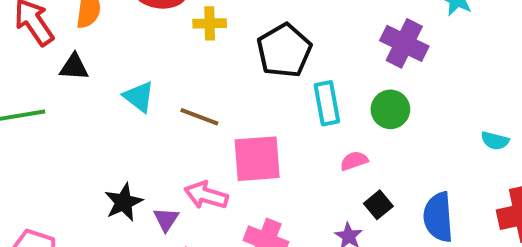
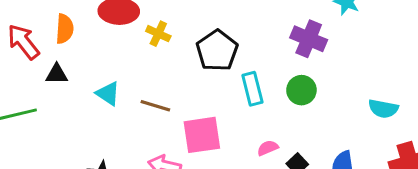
yellow cross: (210, 23) -> (158, 34), turned 30
cyan semicircle: (495, 141) -> (383, 109), size x1.4
pink semicircle: (354, 161) -> (268, 148), moved

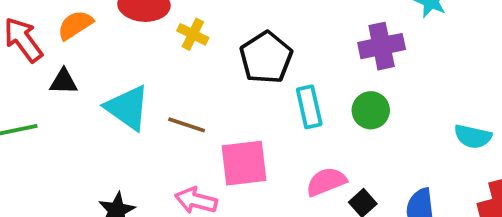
orange semicircle: (65, 29) -> (75, 25), turned -128
purple cross: (309, 39) -> (382, 46), turned -36
cyan triangle: (108, 94) -> (127, 108), size x1.5
pink semicircle: (268, 148) -> (326, 182), size x1.5

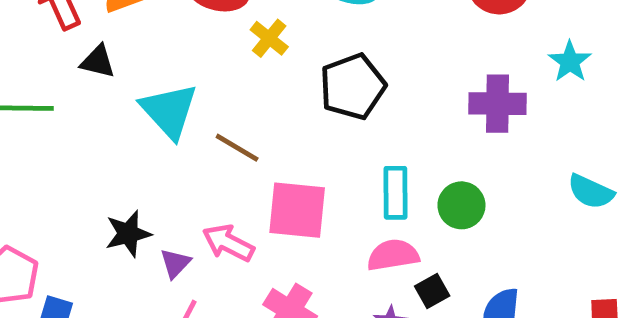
cyan rectangle: (309, 107) -> (396, 193), moved
green circle: (371, 110) -> (461, 205), moved
cyan semicircle: (473, 136) -> (591, 192), moved

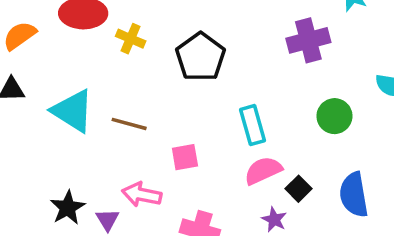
green circle: (461, 205) -> (334, 116), moved
pink square: (297, 210) -> (185, 157), size x0.6

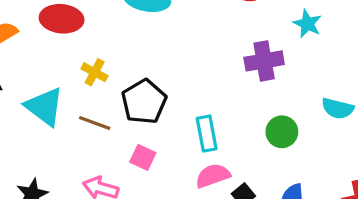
yellow cross: (131, 39) -> (95, 72), moved
black pentagon: (200, 57) -> (144, 102), moved
pink square: (185, 157) -> (143, 157), turned 30

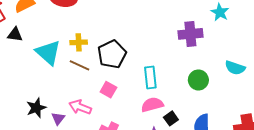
yellow cross: (95, 72) -> (79, 42), moved, turned -35

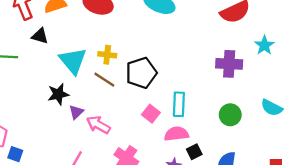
pink square: (108, 90) -> (151, 114), moved
black star: (36, 108) -> (58, 94), moved
purple triangle: (58, 118) -> (76, 112), moved

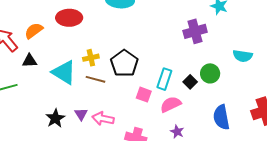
black star: (58, 94) -> (55, 118), moved
cyan rectangle: (179, 104) -> (164, 79), turned 35
black square: (194, 152) -> (190, 82), moved

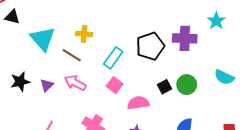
yellow cross: (91, 58) -> (84, 34), moved
black pentagon: (124, 63) -> (150, 46), moved
cyan rectangle: (164, 79) -> (113, 58), moved
pink arrow: (103, 119) -> (75, 83), moved

